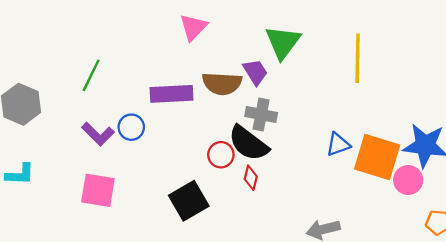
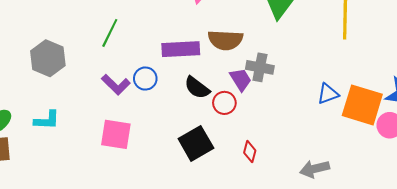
purple trapezoid: (255, 72) -> (241, 80), moved
black semicircle: (248, 143) -> (197, 88), moved, size x0.7
red diamond: (251, 178) -> (250, 152), moved

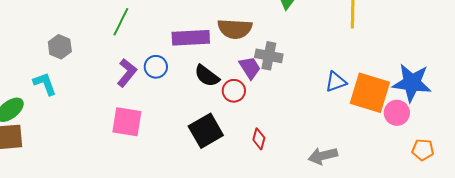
gray hexagon: (48, 58) -> (60, 47), size x0.7
purple L-shape: (116, 85) -> (127, 73), turned -96
cyan L-shape: (47, 120) -> (45, 84), moved, turned -112

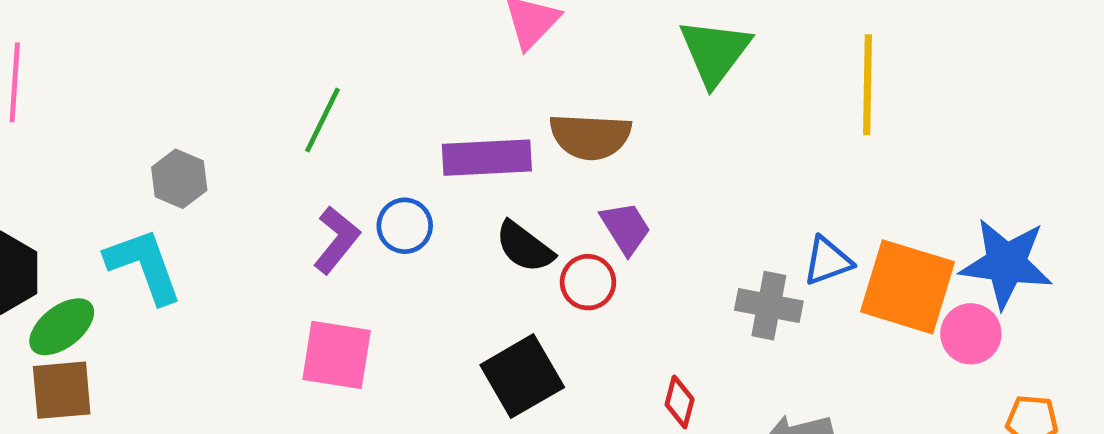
gray cross: (269, 56) -> (769, 306), moved
cyan L-shape: (45, 84) -> (144, 266), size x1.4
red diamond: (259, 139) -> (680, 402), moved

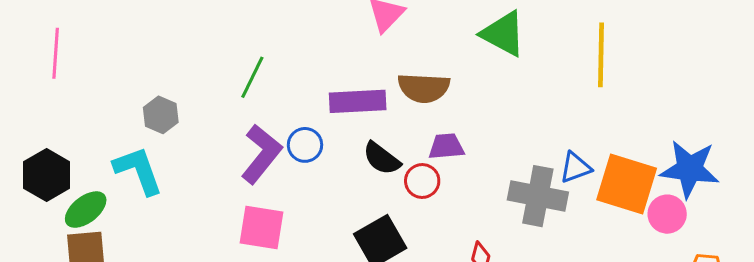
green triangle: (715, 52) -> (503, 34), turned -39
purple trapezoid: (626, 228) -> (446, 146), turned -63
purple L-shape: (337, 240) -> (261, 154), size x1.4
gray cross: (769, 306) -> (538, 196), size x1.4

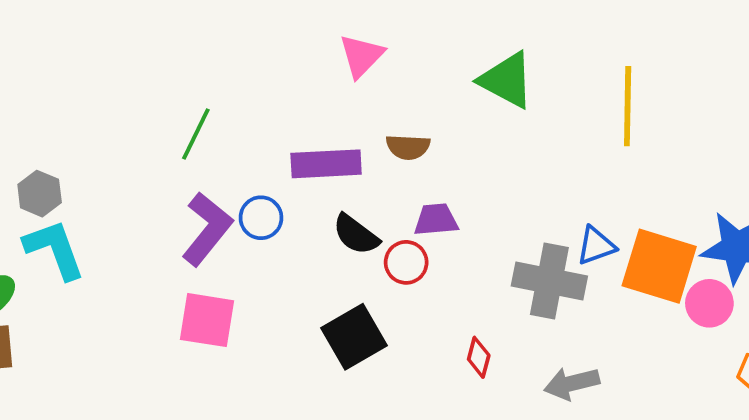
brown semicircle: (424, 88) -> (408, 147), size x0.7
gray hexagon: (161, 115) -> (40, 194), moved

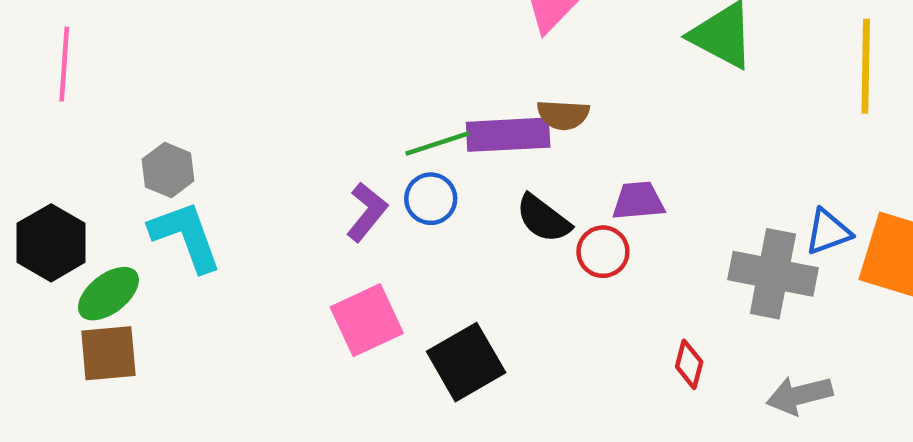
green line: (196, 134) -> (437, 144), moved, turned 46
brown semicircle: (408, 147) -> (563, 115), moved
purple L-shape: (207, 229) -> (367, 212), size x0.7
pink square: (207, 320) -> (367, 320), turned -34
black square: (354, 337) -> (466, 362), moved

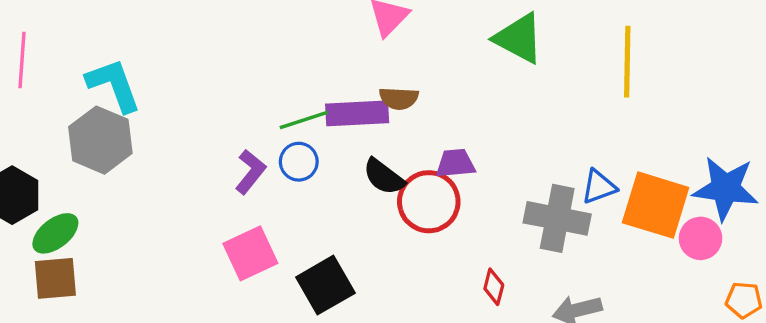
gray hexagon: (168, 170) -> (100, 140), size x1.6
cyan L-shape: (186, 236) -> (114, 85), moved
red circle: (603, 252) -> (429, 202), size x1.6

